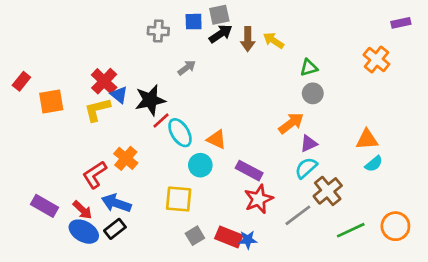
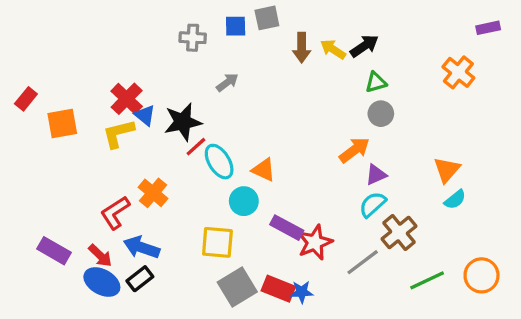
black arrow: (221, 34) -> (364, 46), moved
orange triangle: (367, 139) -> (447, 170), turned -45
purple rectangle: (249, 171) -> (287, 228), moved
gray square: (195, 236) -> (237, 287), size x1.6

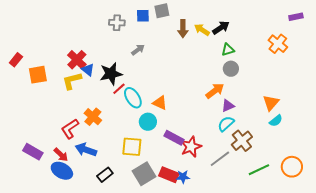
black rectangle: (140, 279) -> (105, 175), moved

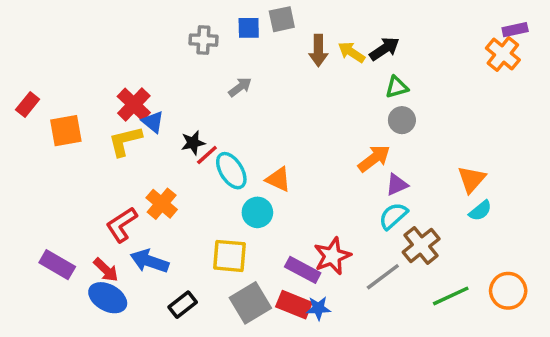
orange cross: (278, 44) -> (503, 54), moved
black star: (111, 74) -> (193, 143), moved, size x0.6
purple rectangle: (174, 138) -> (303, 270), moved

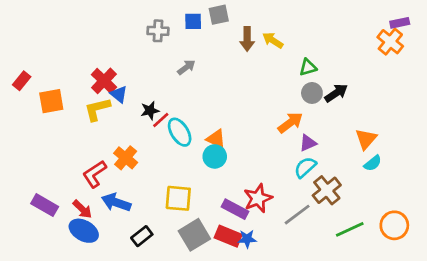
black arrow: (385, 49) -> (336, 93), moved
cyan circle: (257, 212) -> (215, 156), moved

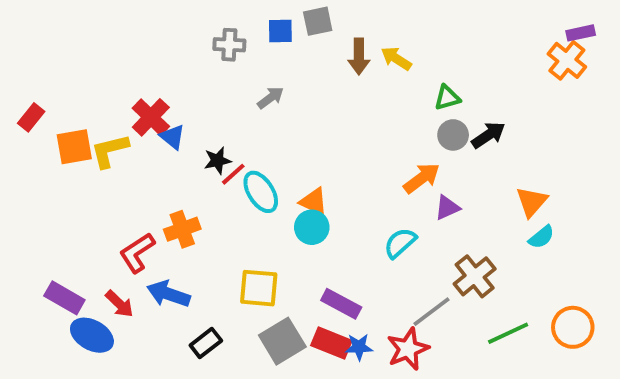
yellow L-shape: (97, 109) -> (110, 151), moved
orange cross: (126, 158) -> (182, 229), turned 30
cyan semicircle: (305, 167) -> (400, 243), moved
red star: (258, 198) -> (408, 349), moved
blue ellipse: (84, 231) -> (92, 335), moved

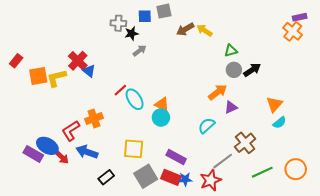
brown arrow: (359, 56) -> (185, 29), turned 60
black star: (218, 160) -> (132, 33), moved
blue ellipse: (92, 335) -> (47, 146), moved

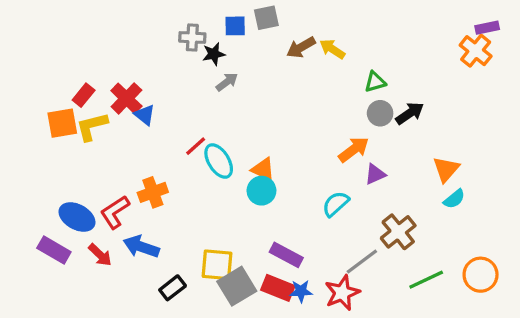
red rectangle: (16, 61) -> (84, 95), moved
blue ellipse: (47, 146) -> (77, 217), moved
yellow square: (134, 149) -> (217, 265), moved

